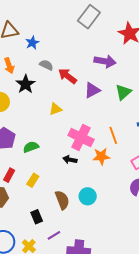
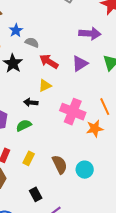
blue star: (32, 43) -> (16, 30), moved
red arrow: (67, 76) -> (49, 61), moved
black arrow: (70, 160) -> (31, 102), moved
brown semicircle: (62, 200) -> (60, 164), moved

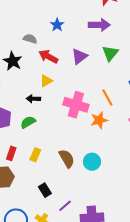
blue star: (16, 30) -> (57, 25), moved
purple arrow: (90, 34) -> (99, 25), moved

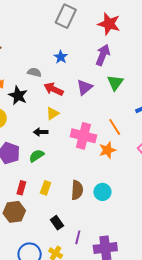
purple arrow: (99, 25) -> (103, 55), turned -65
brown semicircle: (67, 159) -> (77, 190), turned 36
purple line: (65, 206) -> (78, 237), turned -32

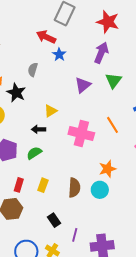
gray semicircle: (34, 72) -> (33, 70), turned -88
red arrow: (54, 89) -> (46, 37), moved
orange star: (107, 150) -> (107, 169), moved

